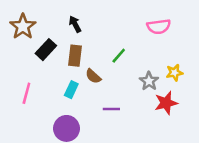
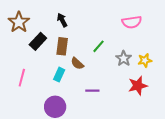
gray star: (149, 81) -> (124, 58), moved

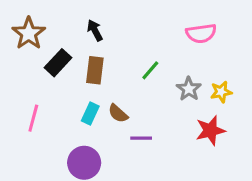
brown semicircle: (77, 63) -> (118, 113), moved

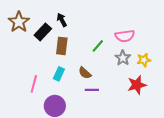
pink semicircle: (201, 33) -> (125, 36), moved
black rectangle: (58, 63) -> (43, 32), moved
brown semicircle: (118, 113) -> (85, 73), moved
pink line: (33, 118) -> (34, 84), moved

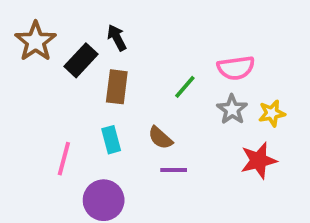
cyan rectangle: (59, 74) -> (111, 140), turned -40

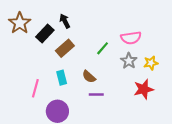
brown rectangle: (117, 87) -> (65, 48), turned 42

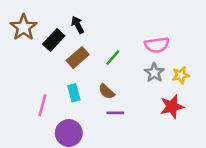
green line: (103, 48) -> (113, 58), moved

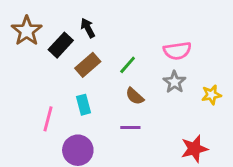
yellow star: (181, 75) -> (211, 95), moved
brown semicircle: (107, 92) -> (135, 96), moved
red star: (172, 107) -> (194, 149), moved

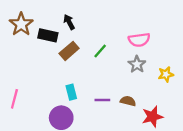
black rectangle: (61, 45) -> (48, 35), turned 60
brown semicircle: (135, 96) -> (128, 101), moved, turned 152
cyan rectangle: (84, 105) -> (71, 92), moved
pink line: (48, 119) -> (14, 99), moved

